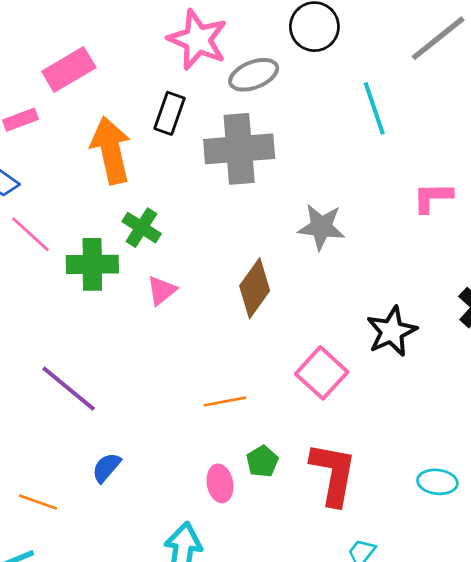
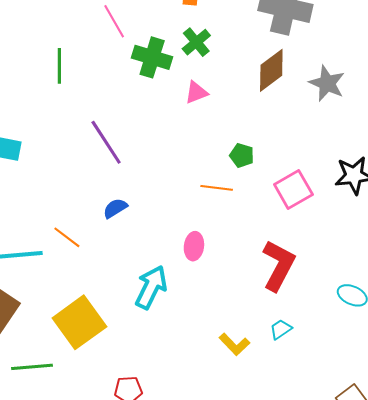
brown diamond: (255, 288) -> (271, 70), moved
green pentagon: (262, 461) -> (242, 155), moved, turned 30
orange line: (38, 502) -> (67, 237), moved

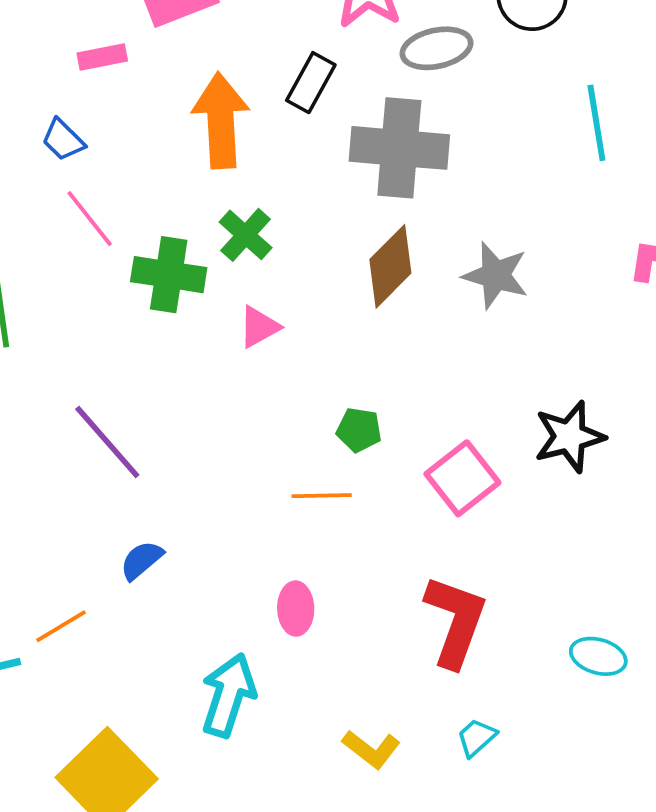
orange line: (67, 237) -> (61, 626), turned -60
yellow L-shape: (234, 344) -> (371, 749), moved

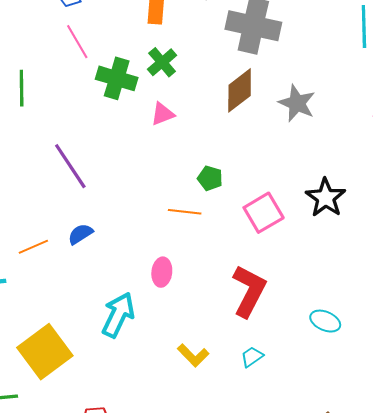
black star: (569, 437) -> (326, 198), turned -30
orange line: (61, 626) -> (33, 247), moved

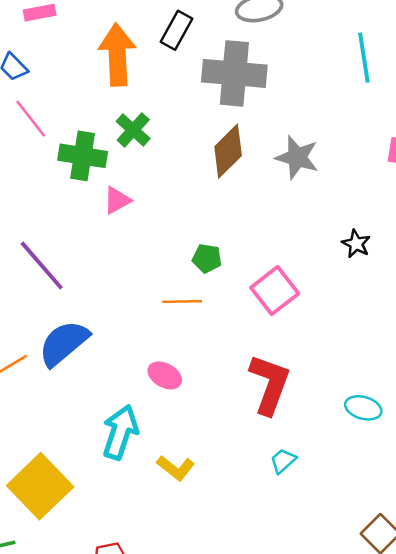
pink triangle: (163, 114) -> (117, 200), moved
black star: (326, 198) -> (356, 244), moved, size x0.6
blue semicircle: (80, 234) -> (64, 343), size x1.8
pink ellipse: (162, 272) -> (165, 375), turned -60
yellow L-shape: (193, 355) -> (176, 468), moved

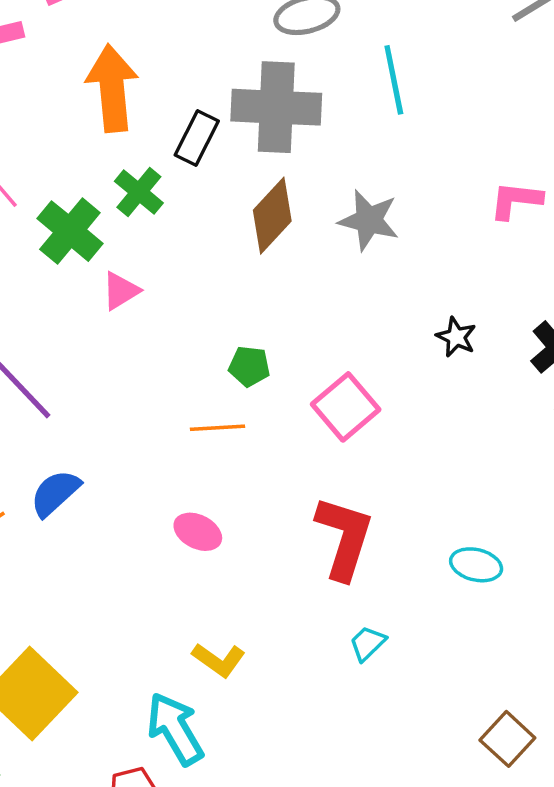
black rectangle: (176, 30) -> (197, 138), moved
cyan line: (364, 58) -> (394, 80), moved
green cross: (83, 156) -> (70, 231), turned 33
blue semicircle: (64, 343) -> (55, 493), size x0.7
cyan arrow: (120, 432) -> (175, 729), moved, turned -46

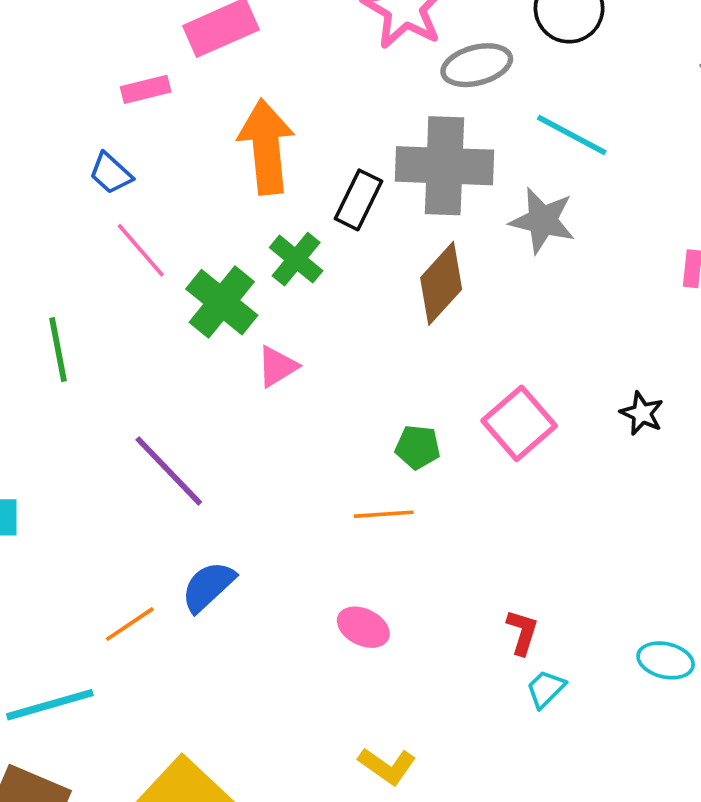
cyan line: (394, 80) -> (572, 135), turned -50
gray star: (369, 220) -> (542, 220), moved
pink square: (346, 407) -> (519, 423), moved
red L-shape: (344, 538) -> (522, 632), size x0.5
cyan trapezoid: (368, 643) -> (546, 689), moved

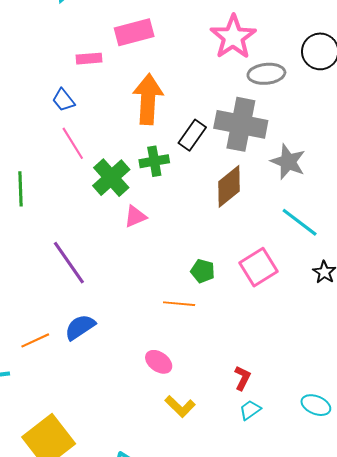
cyan line: (572, 135) -> (300, 222), moved
green cross: (296, 259) -> (154, 161), turned 32
yellow L-shape: (387, 766) -> (180, 406), moved

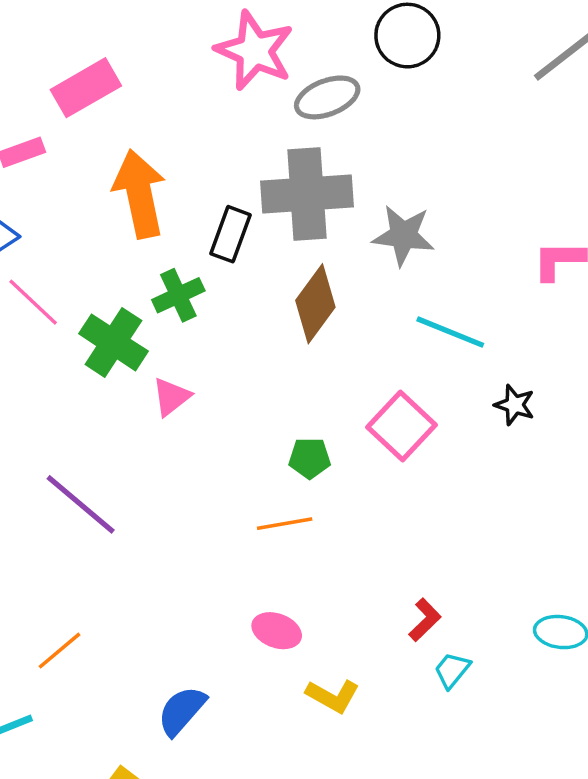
blue semicircle: (80, 327) -> (182, 711), moved
red L-shape: (242, 378) -> (425, 620), turned 35

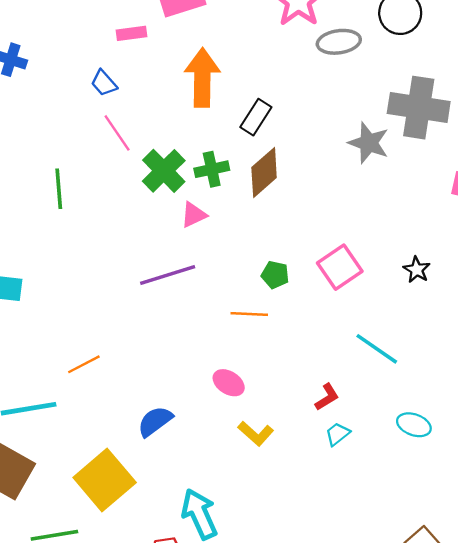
gray cross: (307, 194) -> (419, 108), moved
green cross: (178, 295) -> (212, 169), moved
brown diamond: (315, 304) -> (264, 173), moved
cyan line: (450, 332) -> (377, 349), moved
purple line: (81, 504) -> (168, 275), moved, turned -70

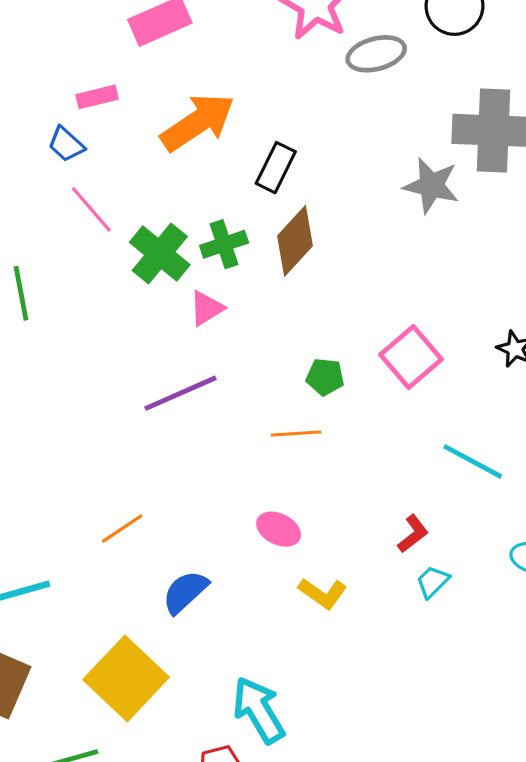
pink rectangle: (132, 33) -> (97, 97), moved
orange arrow: (202, 78) -> (198, 122), turned 62
orange line: (84, 364) -> (122, 529), moved

